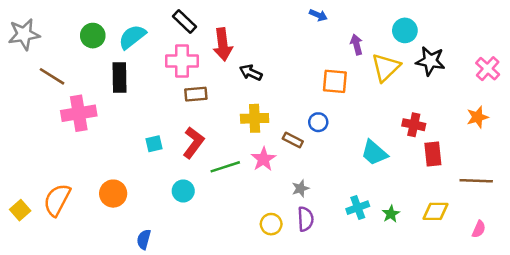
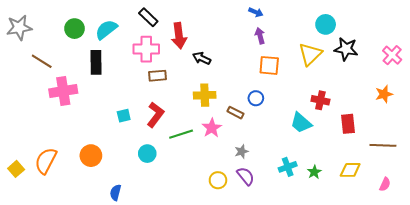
purple arrow: (356, 44) -> (260, 36), moved
red cross: (414, 125) -> (320, 100), moved
purple semicircle: (306, 219) -> (246, 176), turned -36

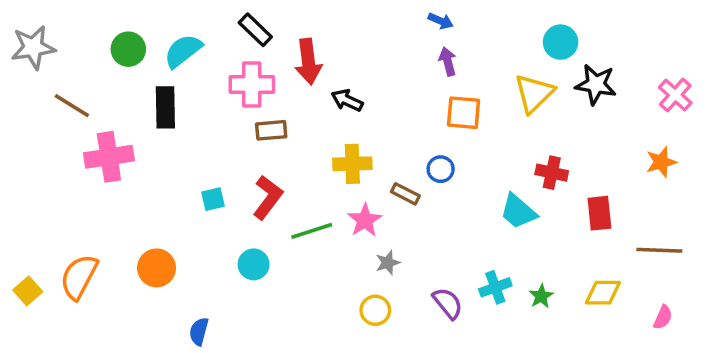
gray star: (242, 152) -> (388, 263), moved
purple semicircle: (246, 176) -> (448, 303), moved

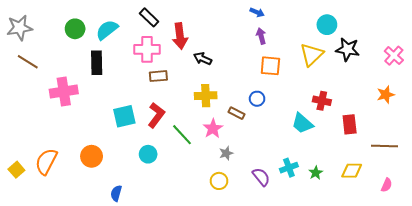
brown line: (72, 106) -> (28, 62), moved
cyan square: (213, 199) -> (124, 116), size x1.6
green line: (312, 231) -> (182, 135), turned 65

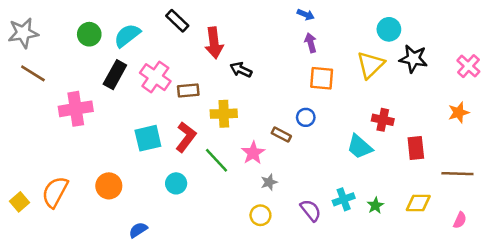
pink cross: (147, 49) -> (155, 77), moved, turned 35
black rectangle: (97, 63) -> (115, 75), turned 30
yellow cross: (206, 96) -> (224, 114), moved
blue semicircle: (116, 193) -> (138, 230), turned 42

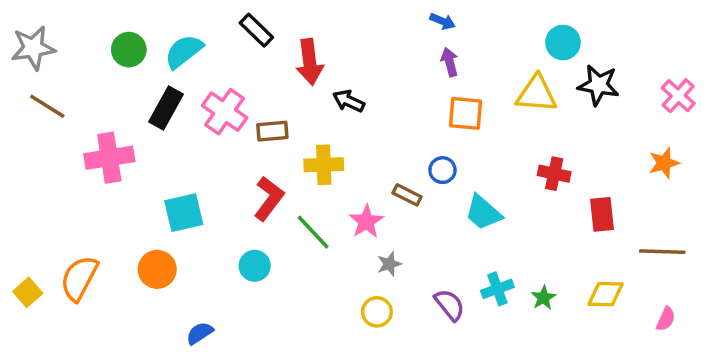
yellow triangle: (371, 65) -> (536, 94), turned 48
cyan square: (148, 138) -> (184, 213), moved
cyan trapezoid: (360, 147) -> (483, 213), moved

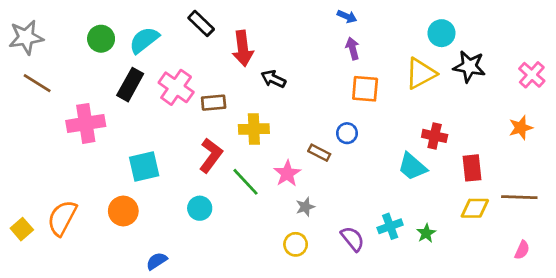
yellow triangle: (536, 94) -> (421, 73), turned -32
cyan trapezoid: (483, 213) -> (412, 167), moved
yellow diamond: (606, 294) -> (475, 208), moved

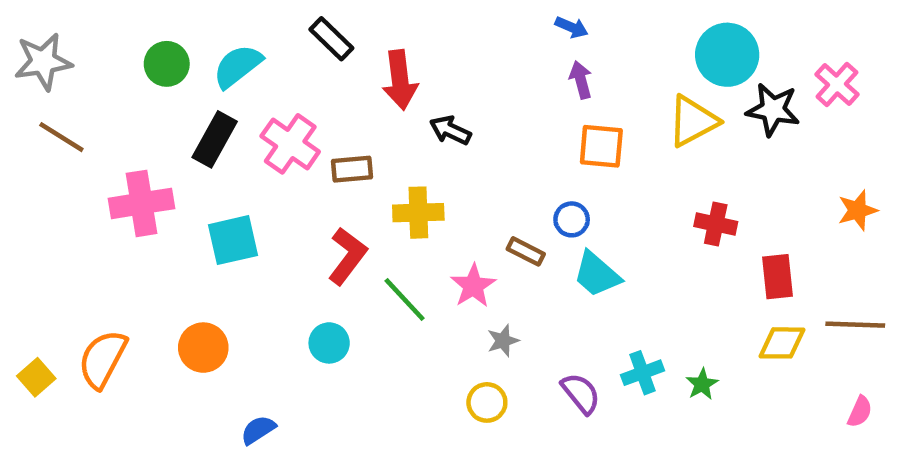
cyan circle: (441, 33) -> (727, 55), size x1.4
pink cross: (532, 75) -> (837, 84), moved
cyan square: (144, 167) -> (233, 240), moved
cyan trapezoid: (412, 167) -> (597, 274), moved

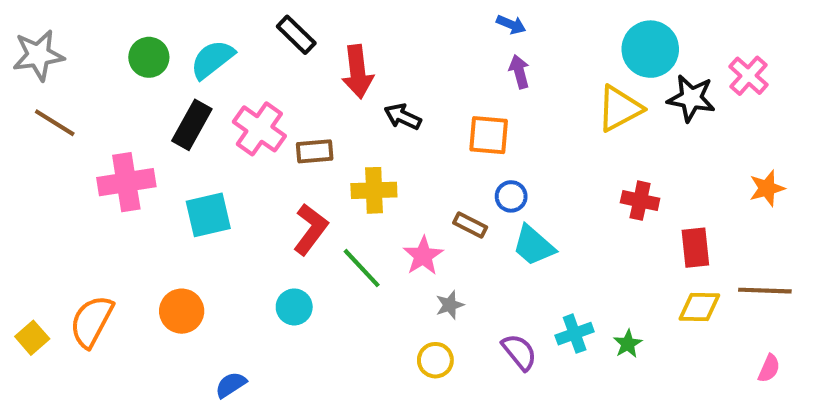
orange square: (601, 146) -> (489, 135), moved

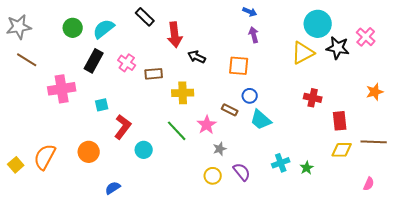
pink cross: (259, 129) -> (127, 63), size x0.7
cyan square: (208, 215) -> (102, 105), size x0.6
red L-shape: (311, 229) -> (123, 127), moved
purple semicircle: (519, 352) -> (242, 172), moved
pink semicircle: (769, 368) -> (369, 184), moved

